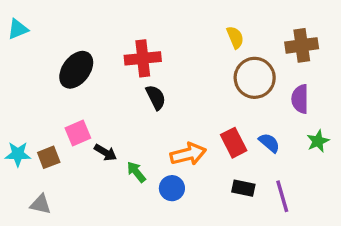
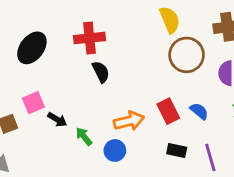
yellow semicircle: (235, 37) -> (170, 20), size x1.4

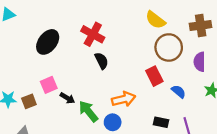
yellow semicircle: (170, 20) -> (155, 20), turned 150
red cross: (90, 38) -> (93, 34), turned 35
red rectangle: (168, 111) -> (154, 76), moved
green arrow: (84, 136) -> (88, 111), size x1.5

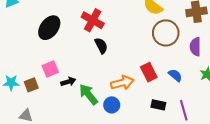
red rectangle: (154, 76) -> (149, 72), moved
black arrow: (67, 98) -> (68, 82), turned -48

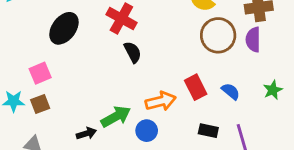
purple semicircle: (195, 47) -> (253, 40), moved
pink square: (50, 69) -> (40, 73), moved
black arrow: (68, 82) -> (86, 133), moved
green arrow: (88, 94) -> (116, 117), turned 100

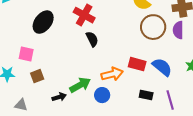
pink square: (40, 73) -> (26, 54), turned 35
red rectangle: (196, 87) -> (137, 64), turned -48
blue semicircle: (231, 91) -> (162, 67), size x1.5
brown square: (40, 104) -> (37, 76), moved

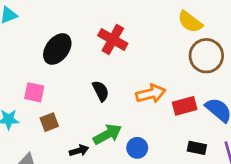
black semicircle: (92, 39) -> (101, 91), moved
red rectangle: (137, 64) -> (185, 106), turned -30
orange arrow: (112, 74) -> (151, 94), moved

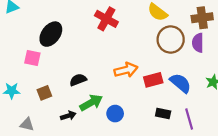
red cross: (113, 39) -> (106, 19), moved
black semicircle: (101, 91) -> (78, 80), moved, turned -84
pink square: (34, 92) -> (32, 58), moved

